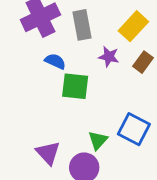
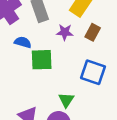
blue square: (134, 129) -> (93, 72), moved

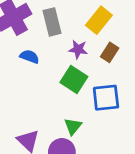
green square: (42, 60) -> (74, 80), moved, turned 30
blue square: (93, 72) -> (106, 98), turned -30

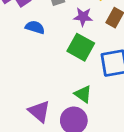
green triangle: (73, 126) -> (83, 94), turned -30

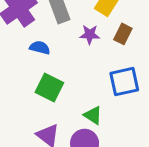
green square: (81, 47) -> (49, 87), moved

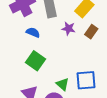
blue square: (124, 82) -> (86, 80), moved

